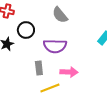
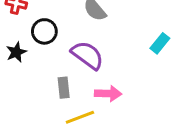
purple semicircle: (55, 46) -> (87, 55), turned -145

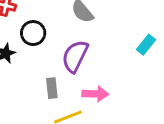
purple semicircle: (87, 55) -> (75, 56), turned -100

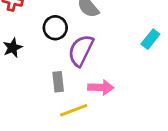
black circle: (33, 33) -> (55, 28), moved

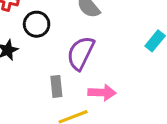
black circle: (55, 28) -> (37, 24), moved

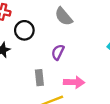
purple semicircle: (81, 53) -> (58, 52), size x0.6

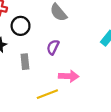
gray rectangle: (39, 78) -> (25, 62), moved

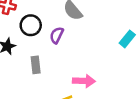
purple semicircle: (53, 47) -> (57, 35), moved

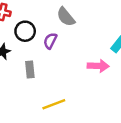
pink arrow: (84, 81) -> (98, 66), moved

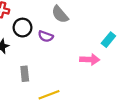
purple semicircle: (50, 41) -> (46, 36), turned -96
gray rectangle: (30, 70) -> (25, 74), moved

